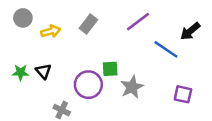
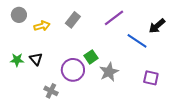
green square: (110, 69) -> (91, 57), turned -32

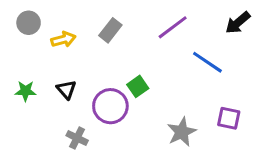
black arrow: (157, 26) -> (238, 23), moved
black triangle: (36, 59) -> (66, 89), moved
gray star: (109, 72) -> (182, 132), moved

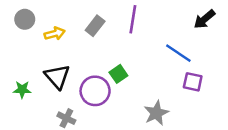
purple line: (173, 27) -> (133, 19), moved, turned -44
black triangle: (66, 89) -> (57, 77), size x1.5
green star: (26, 91) -> (22, 90), moved
purple square: (229, 118) -> (193, 82), moved

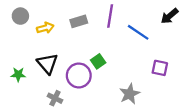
gray rectangle: (95, 26) -> (79, 21), turned 35
blue line: (178, 53) -> (138, 32), moved

